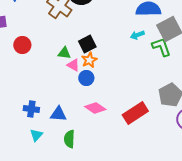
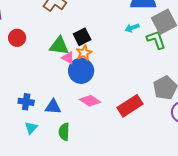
green triangle: (64, 53) -> (59, 46), size x1.5
blue circle: (86, 78) -> (81, 71), size x1.6

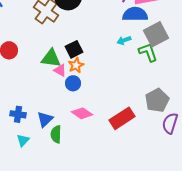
blue circle: (81, 71) -> (73, 83), size x0.6
blue triangle: (53, 107) -> (45, 119), turned -48
green semicircle: (64, 132) -> (56, 134), moved

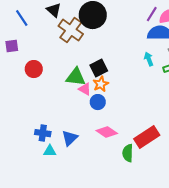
cyan arrow: (124, 40) -> (149, 59), turned 88
green semicircle: (56, 134) -> (128, 153), moved
cyan triangle: (23, 140) -> (50, 151), moved, turned 48

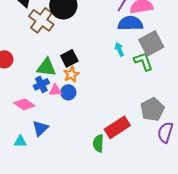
pink triangle: (85, 89) -> (55, 90), moved, turned -32
pink diamond: (107, 132) -> (24, 104), moved
blue cross: (43, 133) -> (41, 84), moved, turned -35

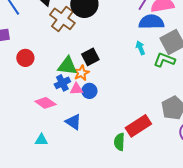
green L-shape: (143, 61) -> (164, 60), turned -50
orange star: (71, 74) -> (81, 73), moved
blue triangle: (40, 128) -> (73, 122), moved, turned -42

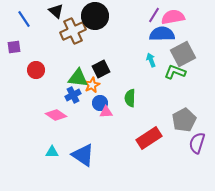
brown cross: (62, 19) -> (73, 31), turned 30
pink triangle: (76, 89) -> (106, 112), moved
blue triangle: (73, 122) -> (83, 155), moved, size x1.4
green semicircle: (119, 142) -> (130, 98), moved

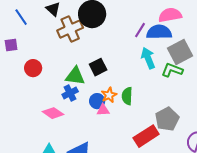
purple line: (154, 15) -> (140, 30), moved
cyan arrow: (151, 60) -> (148, 58), size x1.5
orange star: (92, 85) -> (109, 95), moved
gray pentagon: (184, 120) -> (167, 119), moved

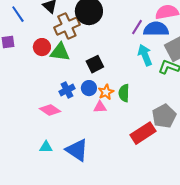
red circle: (33, 68) -> (42, 47), moved
green triangle: (75, 76) -> (60, 52), moved
blue circle: (97, 101) -> (89, 88), moved

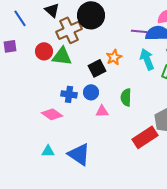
purple line: (137, 27) -> (139, 31), turned 63
blue cross: (67, 90) -> (69, 94), turned 35
orange star: (106, 92) -> (114, 57), moved

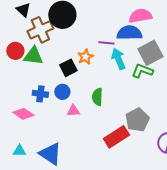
purple line: (139, 31) -> (106, 43), moved

